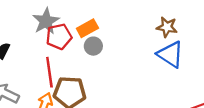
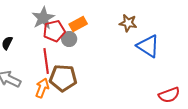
brown star: (167, 27) -> (128, 23), moved
gray circle: (93, 46) -> (69, 39), moved

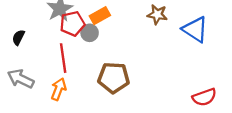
blue triangle: (148, 46) -> (195, 29), moved
brown pentagon: (63, 78) -> (114, 78), moved

